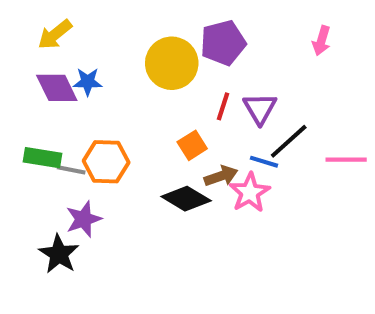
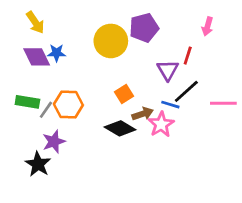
yellow arrow: (55, 35) -> (35, 22), turned -85
red line: (223, 106) -> (188, 56), moved
gray line: (71, 170) -> (46, 110), turned -66

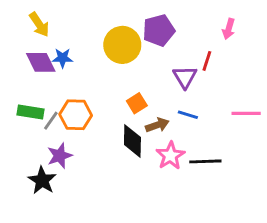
black line: (186, 91) -> (205, 161), moved, turned 40
pink star: (161, 124) -> (170, 156), moved
black diamond: (120, 128) -> (132, 141), turned 60

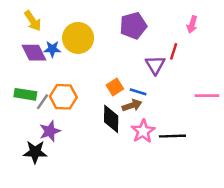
yellow circle: (122, 45) -> (78, 38), moved
blue line: (188, 115) -> (138, 92), moved
black star: (42, 180) -> (35, 152), turned -30

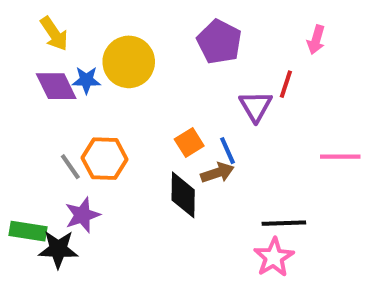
purple pentagon: (133, 26) -> (219, 42), turned -30
blue line: (138, 92) -> (227, 151), turned 49
green rectangle: (25, 94) -> (28, 231), moved
gray line: (42, 102) -> (70, 167), turned -70
pink star: (143, 131) -> (274, 257), moved

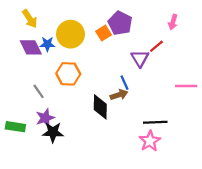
red line: (286, 84) -> (156, 46), turned 32
orange square: (189, 142) -> (104, 33), moved
orange hexagon: (105, 159) -> (68, 74), moved
black star: (58, 249) -> (53, 132), moved

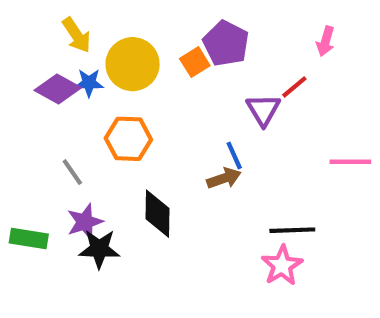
yellow arrow: (30, 19) -> (76, 35), moved
purple diamond: (31, 47) -> (58, 89), turned -35
black diamond: (100, 107) -> (157, 214), moved

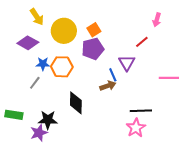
purple pentagon: (226, 43) -> (93, 49), moved, turned 30
blue star: (89, 83) -> (43, 64), moved
purple triangle: (263, 110) -> (127, 63), moved
gray line: (72, 172) -> (35, 83), turned 72
purple star: (85, 222) -> (39, 133), moved

